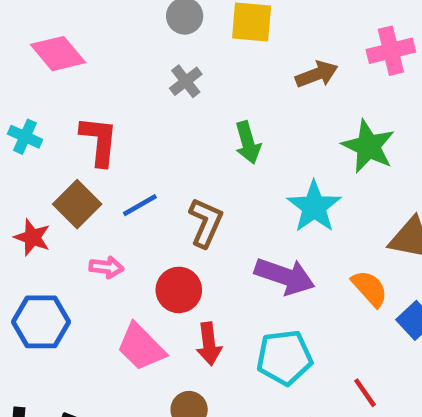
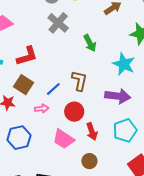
gray cross: (186, 81) -> (58, 23), size x1.5
red L-shape: (99, 141) -> (27, 56), turned 80
blue line: (140, 205) -> (53, 89), moved

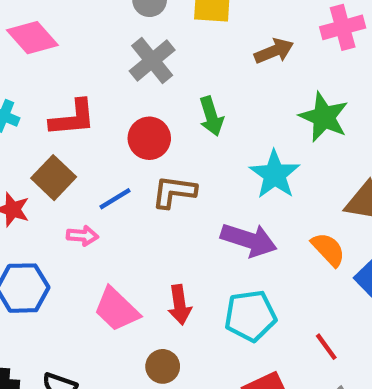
brown L-shape: (79, 81) -> (174, 192), turned -105
red circle: (74, 112) -> (149, 138), moved

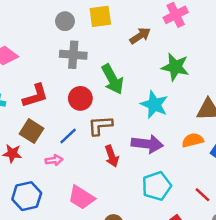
gray cross: (152, 60) -> (73, 55), turned -35
green arrow: (211, 116) -> (112, 79), size x1.4
orange semicircle: (328, 249) -> (193, 140), turned -50
red arrow: (180, 305) -> (112, 156), moved

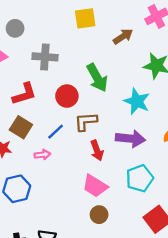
gray circle: (65, 21) -> (15, 28), moved
gray cross: (73, 55) -> (45, 57), moved
pink trapezoid: (81, 197) -> (95, 186), moved

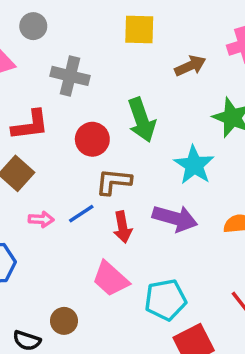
blue line: (56, 132) -> (81, 214), moved
cyan pentagon: (140, 178) -> (165, 300), moved
brown circle: (99, 215) -> (64, 321), moved

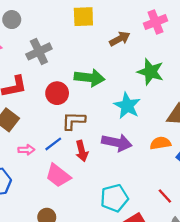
gray cross: (70, 76) -> (39, 51), turned -35
green arrow: (142, 120) -> (89, 78), turned -60
pink trapezoid: (111, 279) -> (58, 176), moved

